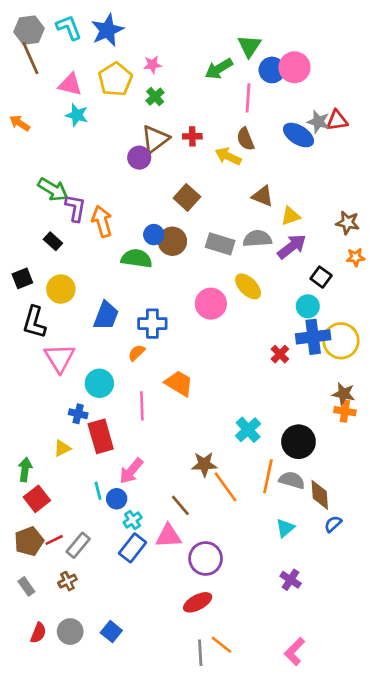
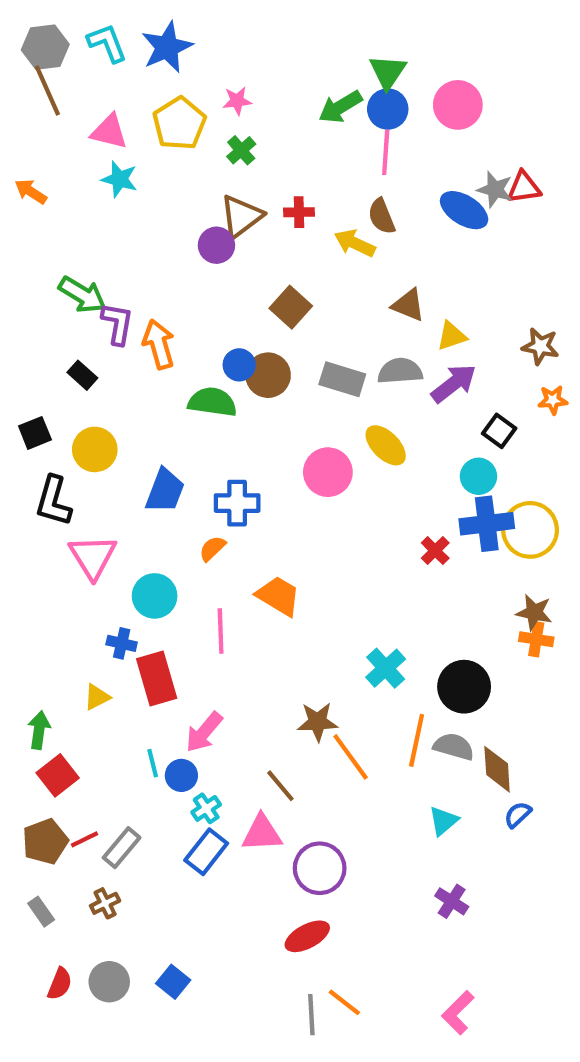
blue circle: (272, 70) -> (388, 109), moved

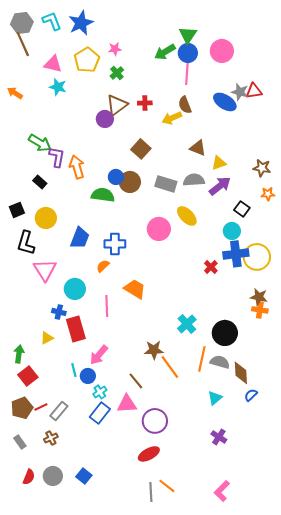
yellow arrow: (355, 243) -> (172, 118), turned -48

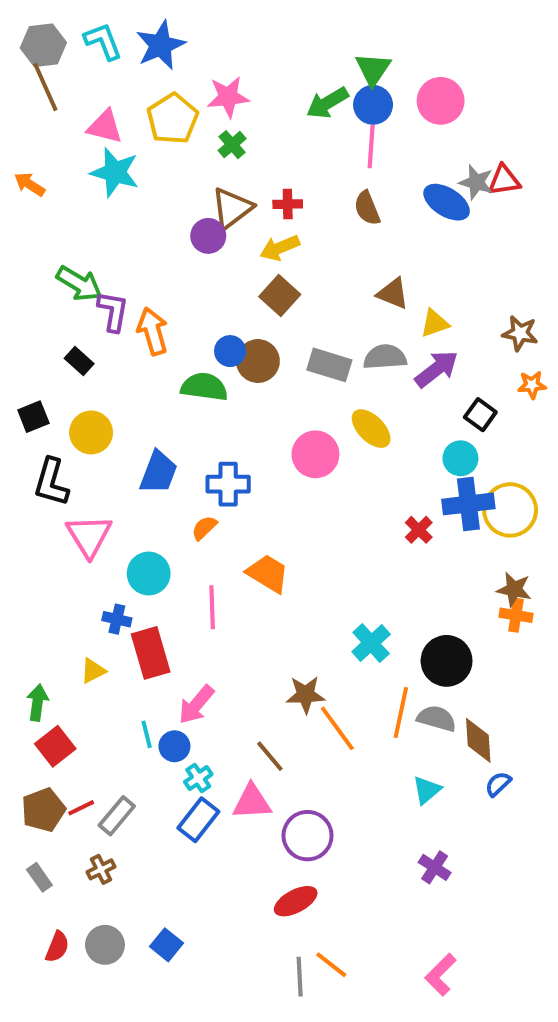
pink star: (115, 49) -> (228, 97), size x1.5
cyan star: (58, 87) -> (115, 172), size x1.4
yellow arrow: (172, 118) -> (280, 248), moved

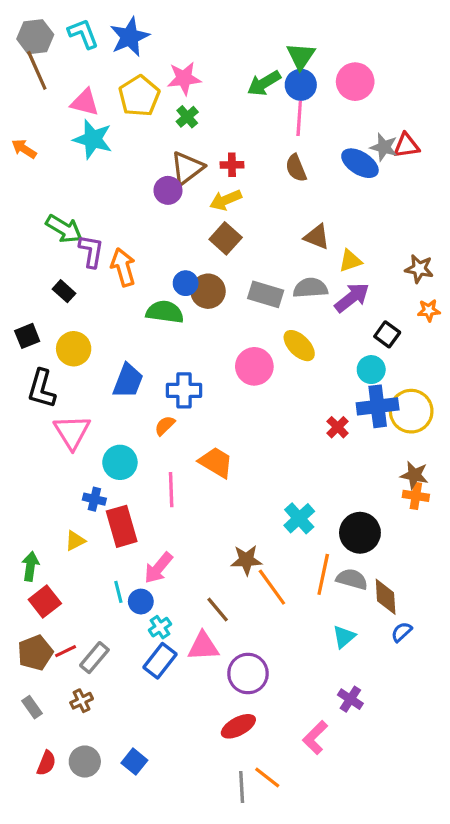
pink L-shape: (441, 975) -> (315, 738), moved

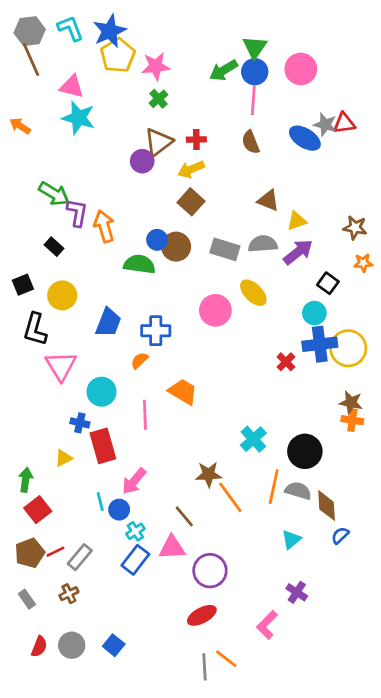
yellow pentagon: (139, 96) -> (118, 55), moved

